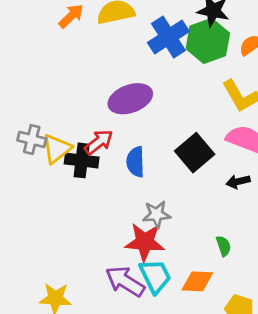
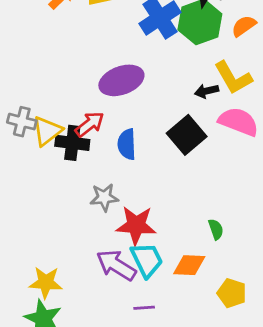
black arrow: (238, 182) -> (207, 91), moved
gray star: (157, 214) -> (104, 197), moved

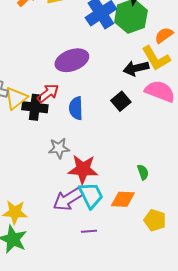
orange semicircle: (244, 26) -> (164, 35), moved
black arrow: (207, 91) -> (136, 68), size x1.4
black square: (187, 135) -> (121, 101), size x0.7
purple arrow: (116, 265) -> (68, 199), turned -64

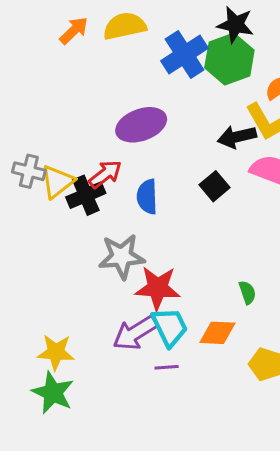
black cross: (35, 107) -> (86, 195), turned -30
gray star: (59, 148) -> (122, 257), size x1.4
purple line: (89, 231) -> (167, 367), moved

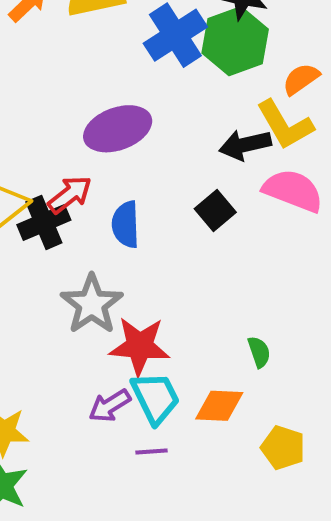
gray star: (122, 257) -> (92, 304), turned -30
purple arrow: (135, 333) -> (110, 406), size x0.7

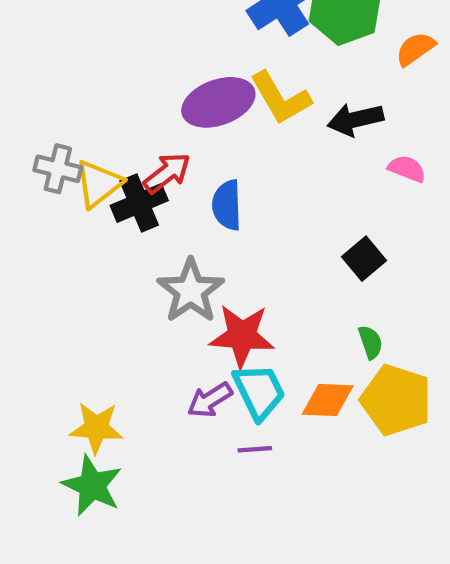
yellow L-shape: (285, 125) -> (280, 98), moved
pink semicircle: (293, 191) -> (407, 169), size x0.6
black square: (215, 210) -> (364, 259), moved
yellow pentagon: (283, 448) -> (396, 400), moved, size x1.5

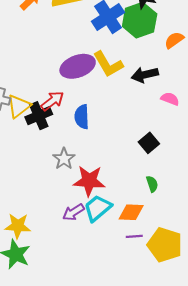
gray star: (191, 291) -> (64, 159), size x0.7
cyan trapezoid: (259, 391) -> (98, 208), turned -104
yellow pentagon: (396, 400) -> (165, 245), moved
purple line: (255, 449) -> (134, 236), moved

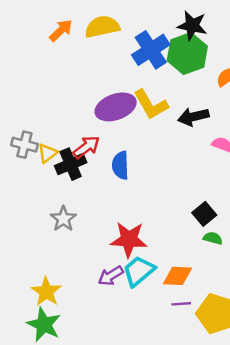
yellow triangle: (19, 106) -> (48, 153), size x0.7
black square: (149, 143) -> (204, 214), moved
gray star: (64, 159) -> (63, 219), moved
green semicircle: (152, 184) -> (213, 238), moved, turned -56
yellow star: (18, 226) -> (46, 292), turned 30

